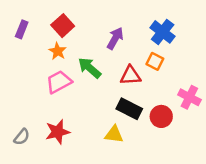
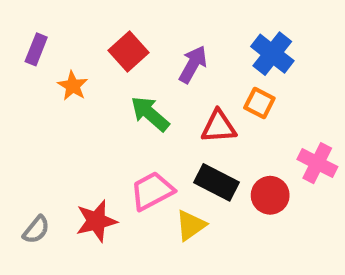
red square: (63, 26) -> (129, 51), moved
orange star: (58, 51) -> (73, 86), moved
pink trapezoid: (59, 82) -> (152, 191), moved
yellow triangle: (114, 134) -> (191, 225), turned -42

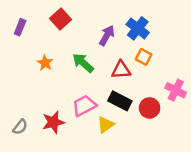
red square: (129, 51) -> (60, 19), moved
blue cross: (272, 54) -> (138, 28), moved
orange star: (73, 86) -> (45, 63), moved

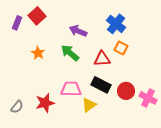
red square: (60, 19) -> (37, 16), moved
purple arrow: (107, 36) -> (78, 31), moved, turned -96
pink cross: (176, 90) -> (148, 98), moved
pink trapezoid: (84, 106) -> (71, 89), turned 30

